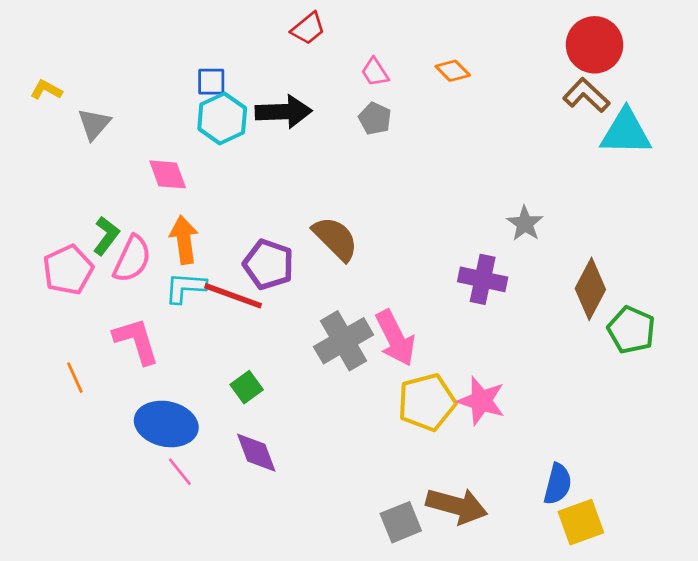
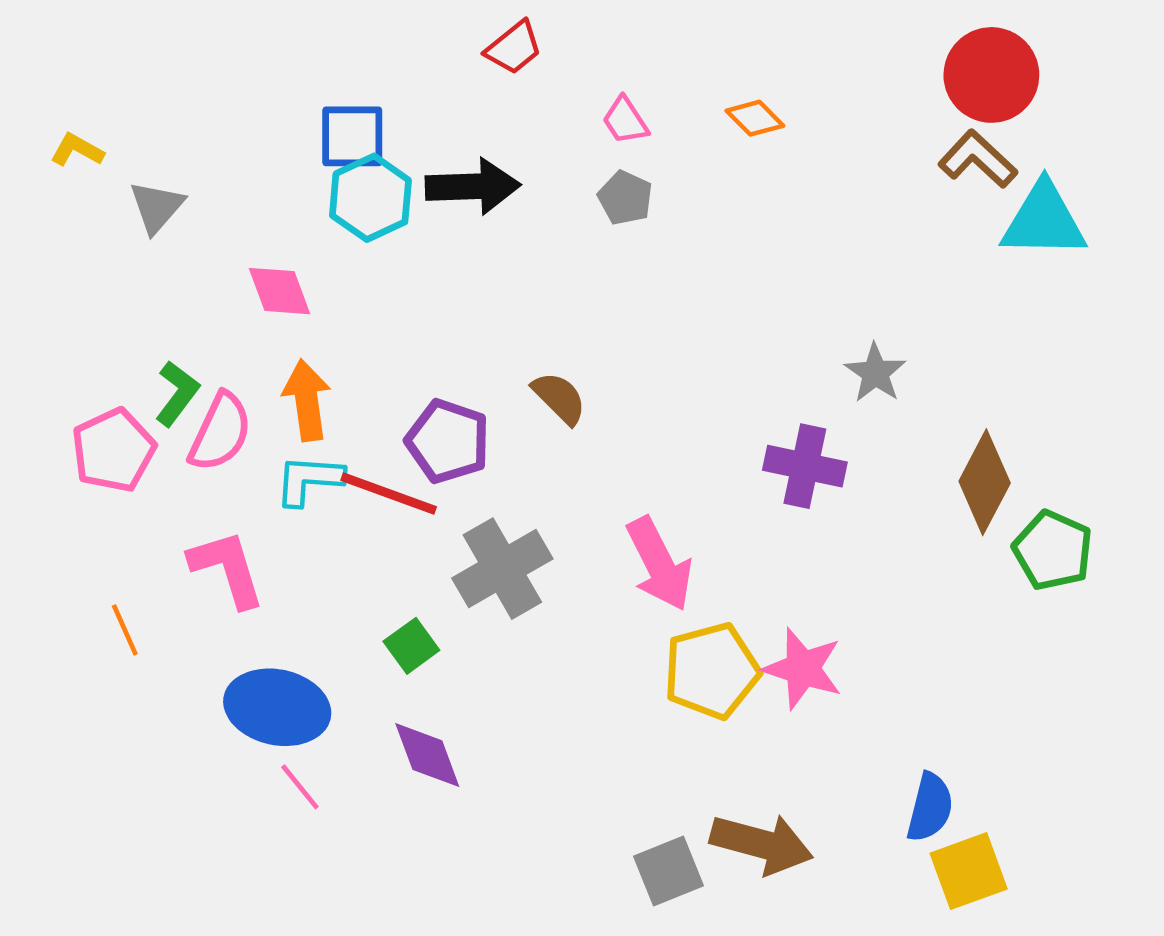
blue square: (211, 82) -> (352, 136), size x1.4
brown semicircle: (335, 238) -> (559, 398), size x0.7
gray cross: (344, 341) -> (502, 569), moved

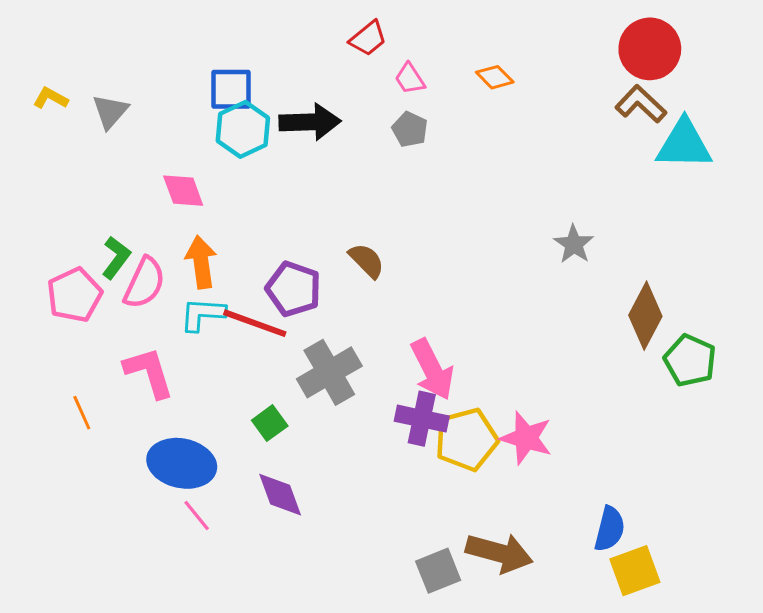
red trapezoid: (514, 48) -> (368, 38), moved
gray triangle: (157, 207) -> (110, 112), moved
purple cross: (805, 466) -> (422, 419), moved

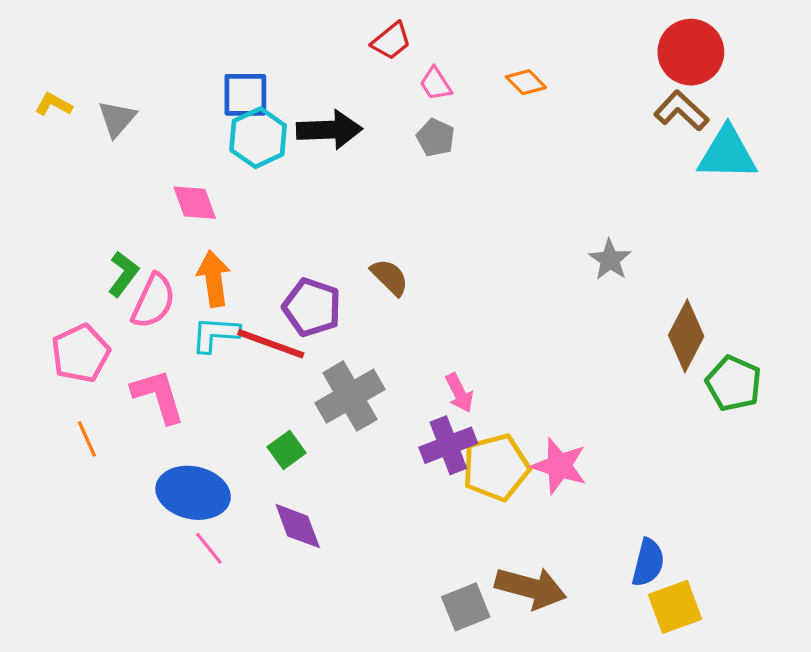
pink pentagon: (74, 295) -> (80, 353), moved
pink arrow: (432, 369) -> (459, 393), size x0.6
purple cross: (422, 419) -> (448, 445), turned -33

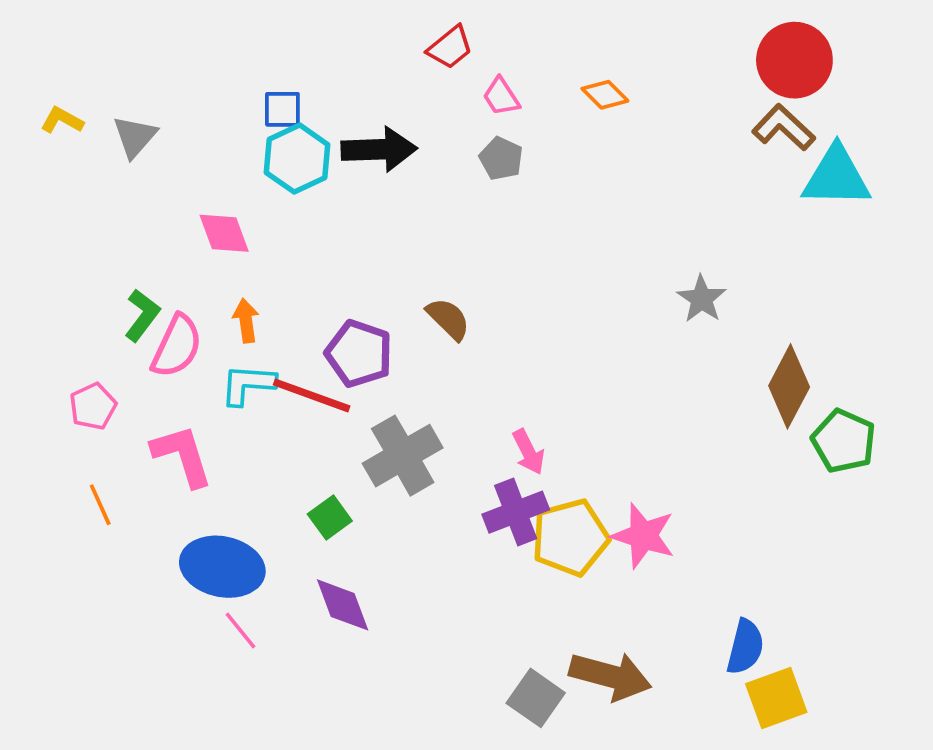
blue square: (245, 95) -> (282, 109), size x0.7
orange arrow: (214, 279) -> (246, 321), size x0.7
pink pentagon: (80, 353) -> (93, 406), size x0.7
gray square: (466, 607) -> (536, 698), turned -33

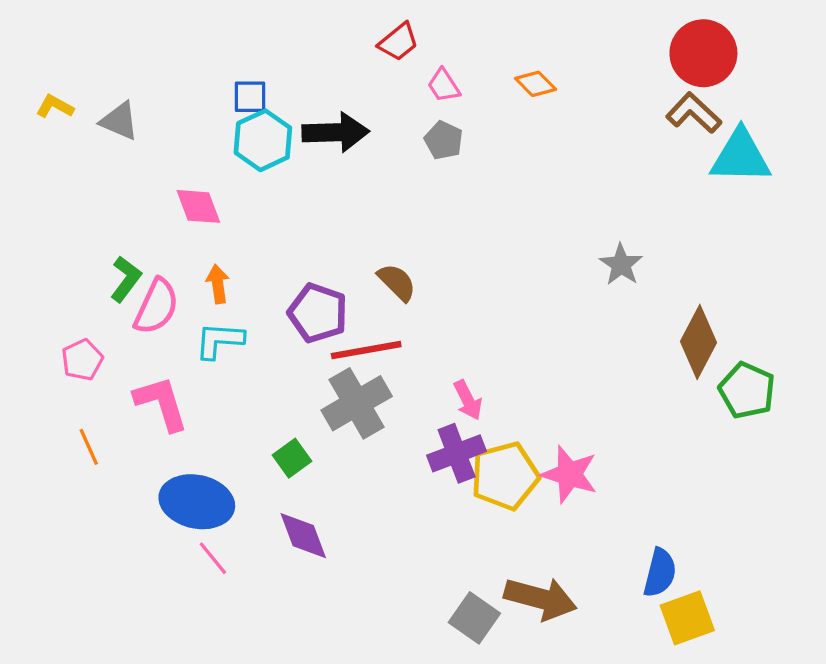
gray triangle: (135, 137) -> (119, 121), turned -48
red line: (312, 395) -> (366, 350), moved, turned -30

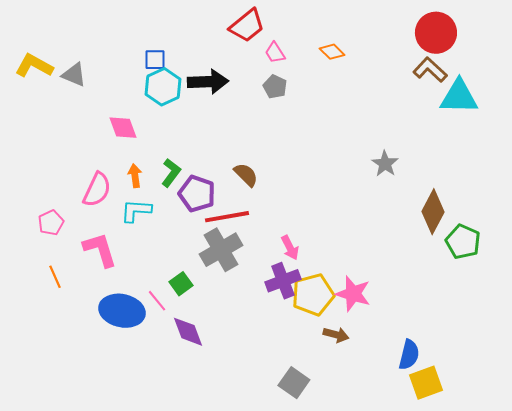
red trapezoid: (398, 42) -> (247, 26), size x1.4
yellow L-shape: (55, 106) -> (34, 66), size x1.6
green L-shape: (126, 279) -> (171, 173), moved
pink line: (213, 558) -> (157, 301), moved
brown arrow: (540, 599) -> (336, 335), moved, size x0.6

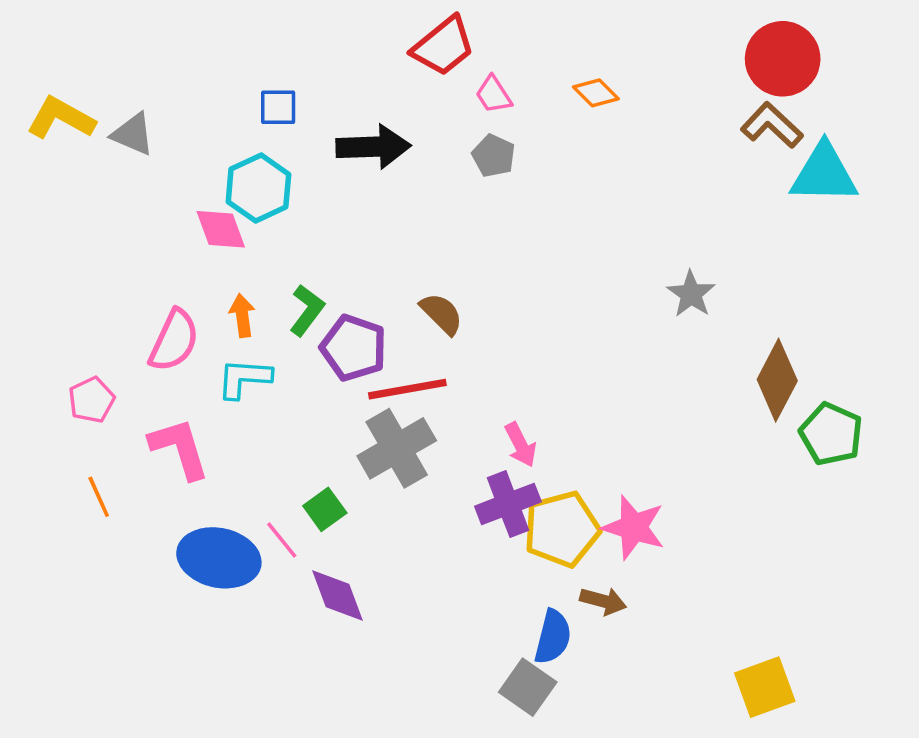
cyan hexagon: (163, 87) -> (258, 188), moved
blue semicircle: (409, 355) -> (553, 637), moved

